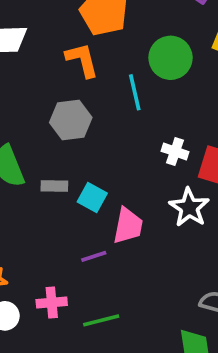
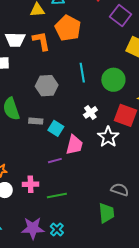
green circle: (171, 58) -> (113, 80), moved
orange L-shape: (82, 60) -> (41, 41), moved
white cross: (175, 151) -> (90, 112), moved, turned 32

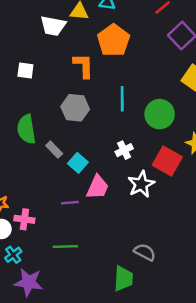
white trapezoid: (15, 40) -> (53, 26), moved
orange L-shape: (41, 41) -> (83, 66), moved
gray rectangle: (36, 121) -> (54, 150), turned 32
pink cross: (31, 184) -> (24, 219), moved
cyan cross: (57, 229) -> (13, 255), moved

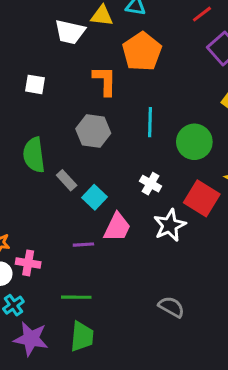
white cross: (124, 150) -> (151, 184), turned -36
green trapezoid: (123, 279) -> (82, 336), moved

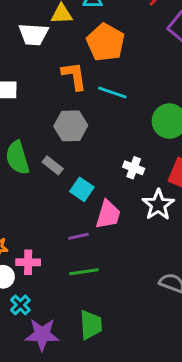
cyan line: (150, 122) -> (112, 92), moved, turned -64
gray rectangle: (67, 180) -> (53, 165), moved
green line: (76, 297) -> (84, 272), moved

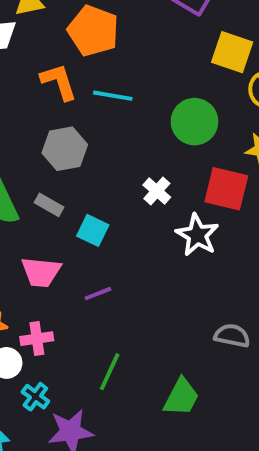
white cross: (134, 168) -> (157, 191), turned 30
pink trapezoid: (108, 215) -> (41, 272), moved, turned 88
green line: (84, 272) -> (110, 372), moved, turned -48
green trapezoid: (91, 325) -> (181, 397), moved, turned 40

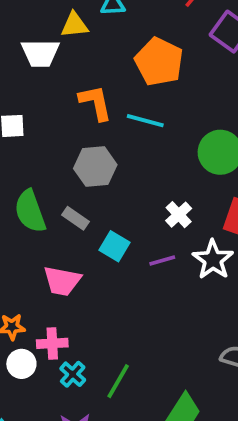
orange pentagon: (93, 31) -> (159, 62), moved
purple line: (98, 294) -> (162, 260), moved
cyan cross: (35, 397) -> (73, 374), moved

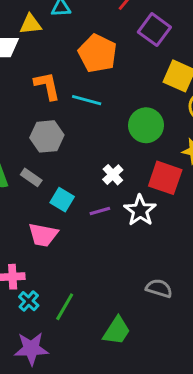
pink trapezoid: (62, 281) -> (43, 235), moved

